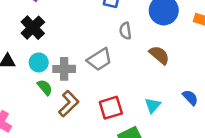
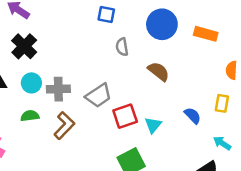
gray trapezoid: (99, 59) -> (99, 96), moved
green semicircle: (45, 87) -> (30, 116), moved, turned -56
red square: (111, 108) -> (125, 116), moved

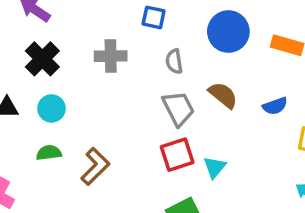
gray cross: (58, 89) -> (111, 56), moved
gray trapezoid: (99, 96) -> (178, 108), moved, turned -84
blue semicircle: (193, 116) -> (275, 106), moved, turned 114

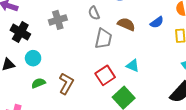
gray trapezoid: (178, 108) -> (103, 39), turned 55
red square: (177, 155) -> (105, 75), moved
cyan triangle: (215, 167) -> (133, 66), turned -32

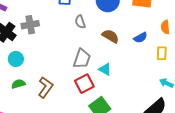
gray cross: (58, 20) -> (30, 25), moved
gray trapezoid: (103, 39) -> (82, 59), moved
cyan triangle: (133, 66) -> (105, 69), moved

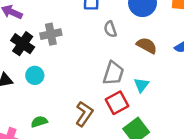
cyan triangle: (105, 69) -> (141, 85), turned 40
green semicircle: (18, 84) -> (39, 122), moved
brown L-shape: (45, 87) -> (84, 114), moved

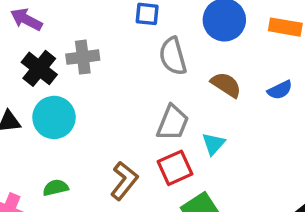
gray semicircle: (110, 29) -> (173, 56), size x1.5
cyan circle: (35, 75) -> (54, 117), size x1.5

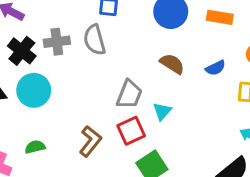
gray semicircle: (173, 56) -> (95, 40), moved

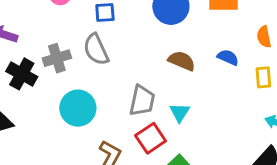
blue semicircle: (216, 68) -> (228, 57), turned -120
cyan circle: (34, 90) -> (78, 108), moved

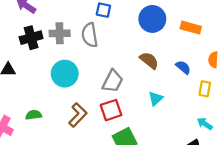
black cross: (22, 74) -> (31, 38), turned 30
cyan triangle: (180, 112) -> (156, 99), moved

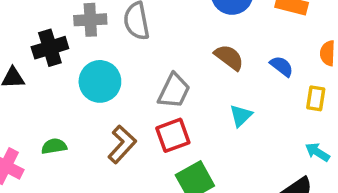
black cross: (31, 38) -> (50, 48), moved

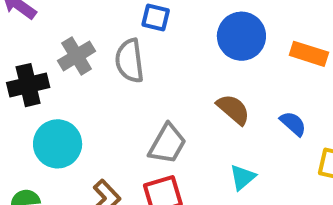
gray cross: (90, 20) -> (77, 56), turned -32
cyan circle: (100, 81) -> (58, 144), moved

